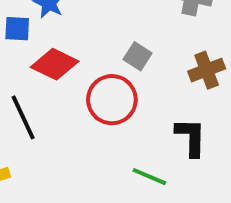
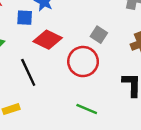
green line: (149, 177) -> (87, 109), moved

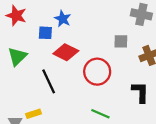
gray square: (99, 35) -> (121, 41), moved, turned -32

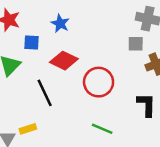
blue square: (45, 33) -> (31, 43), moved
gray square: (121, 41) -> (136, 44), moved

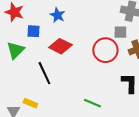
red circle: (99, 82) -> (105, 50), moved
yellow rectangle: (28, 129) -> (30, 103), turned 40

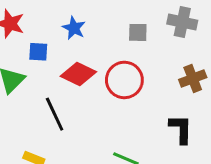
gray square: (120, 32) -> (138, 32), moved
red circle: (105, 50) -> (124, 80), moved

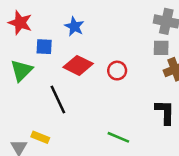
gray square: (138, 32) -> (161, 48), moved
red circle: (124, 80) -> (117, 71), size x0.6

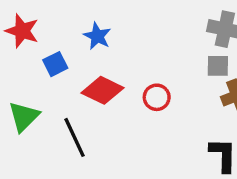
blue square: (44, 47) -> (55, 64), turned -30
green triangle: (21, 71) -> (24, 117), moved

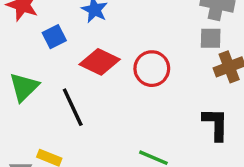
red circle: (157, 97) -> (152, 69), size x1.4

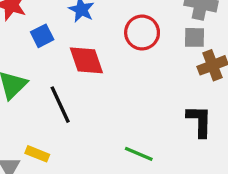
red diamond: (100, 62) -> (86, 60), turned 45
red circle: (152, 69) -> (142, 33), moved

